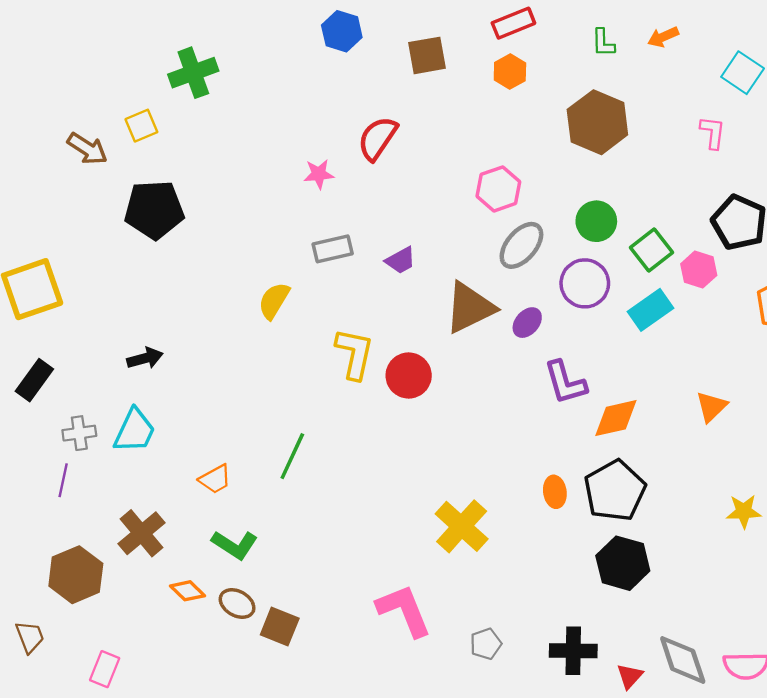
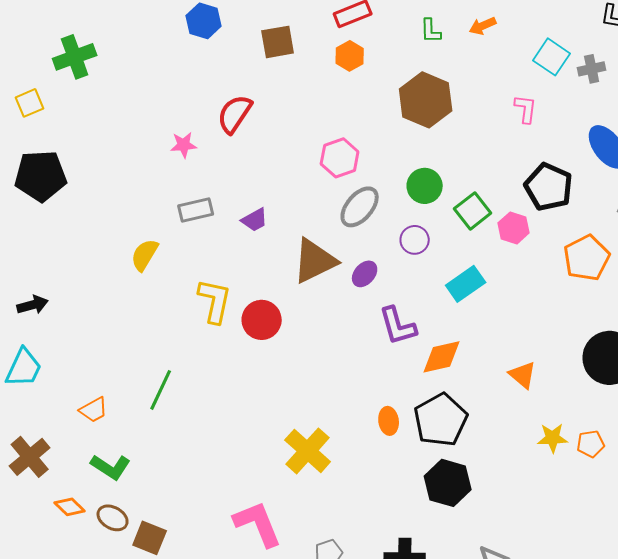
purple circle: (585, 283) -> (415, 240), size x0.7
cyan rectangle: (650, 310) -> (466, 284), moved
orange triangle: (711, 407) -> (523, 375), moved, turned -36

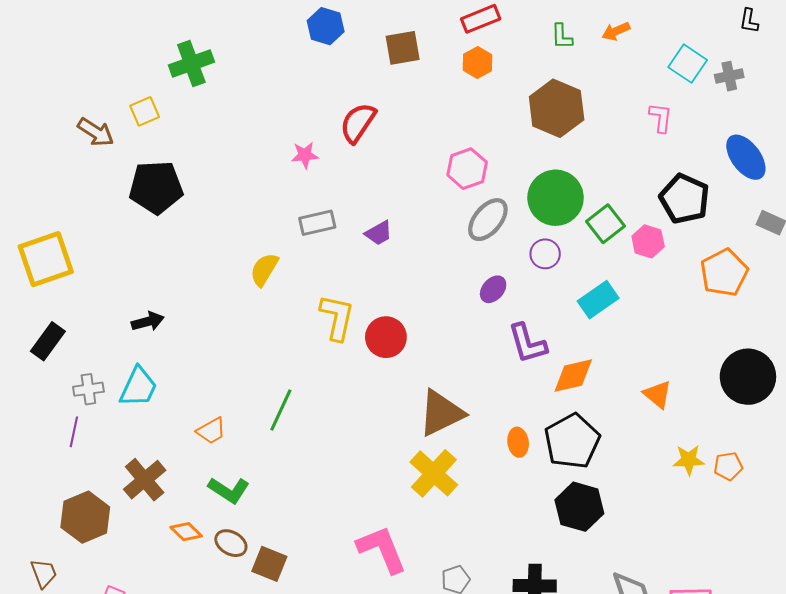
green circle: (425, 186) -> (556, 198), size x1.5
brown triangle: (315, 261) -> (441, 413), moved

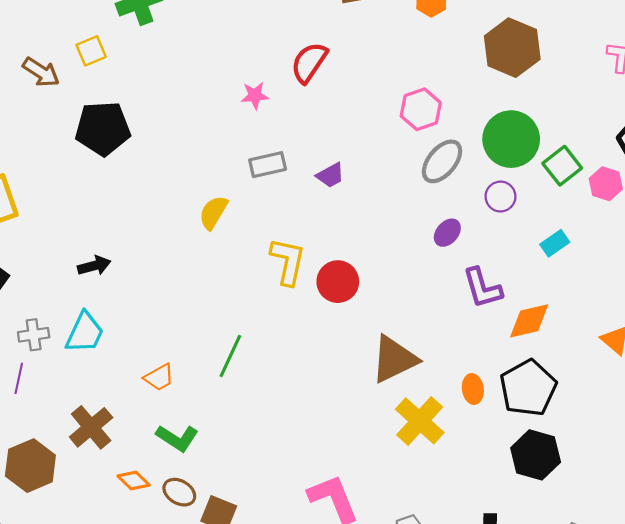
cyan rectangle: (598, 300) -> (555, 243), size x0.7
yellow cross: (434, 473) -> (420, 421), moved

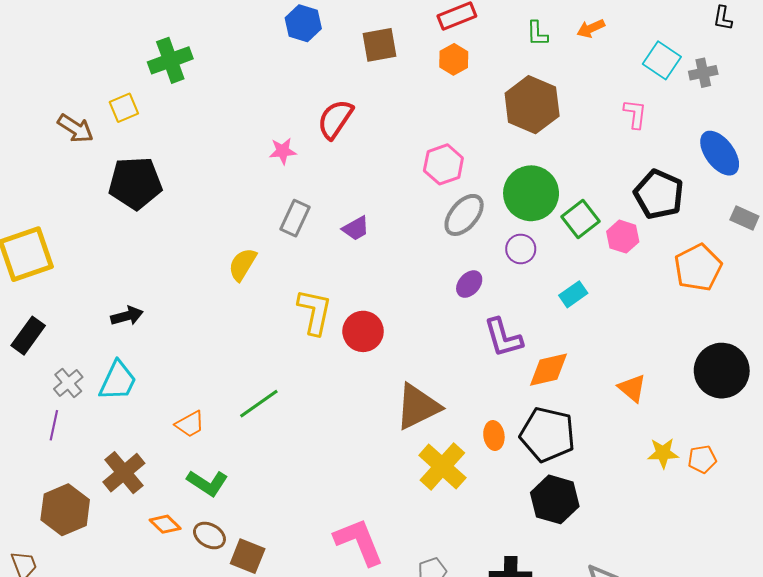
gray rectangle: (268, 165) -> (295, 218), turned -52
gray cross: (34, 335) -> (68, 383), turned -32
green line: (230, 356) -> (259, 404), turned 30
black pentagon: (528, 388) -> (548, 434), turned -30

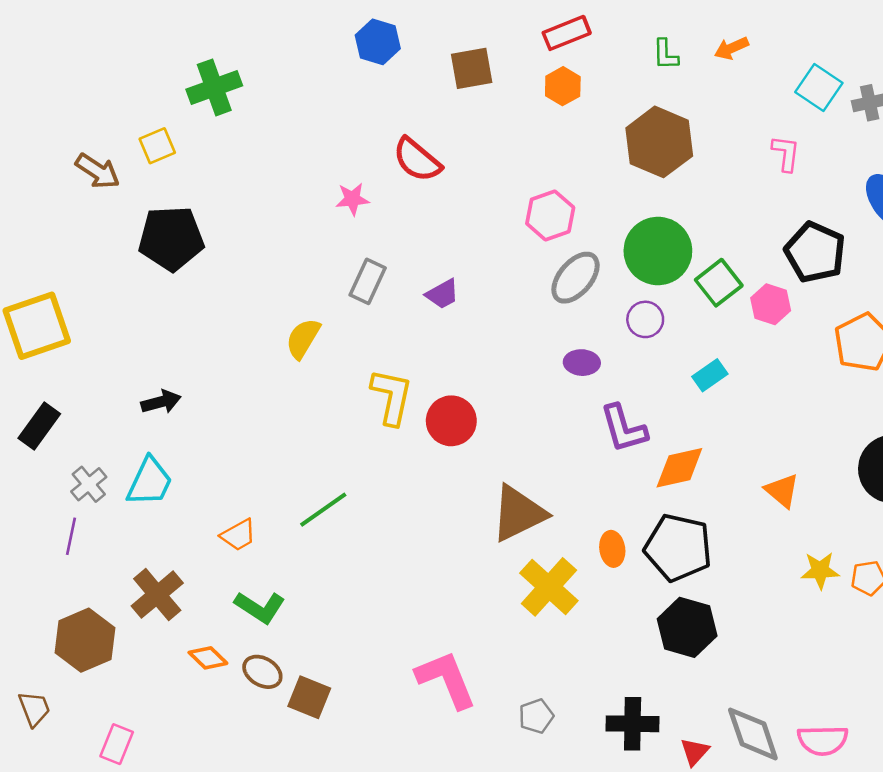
red semicircle: (335, 119) -> (417, 160), turned -84
purple ellipse: (469, 284) -> (582, 363), turned 52

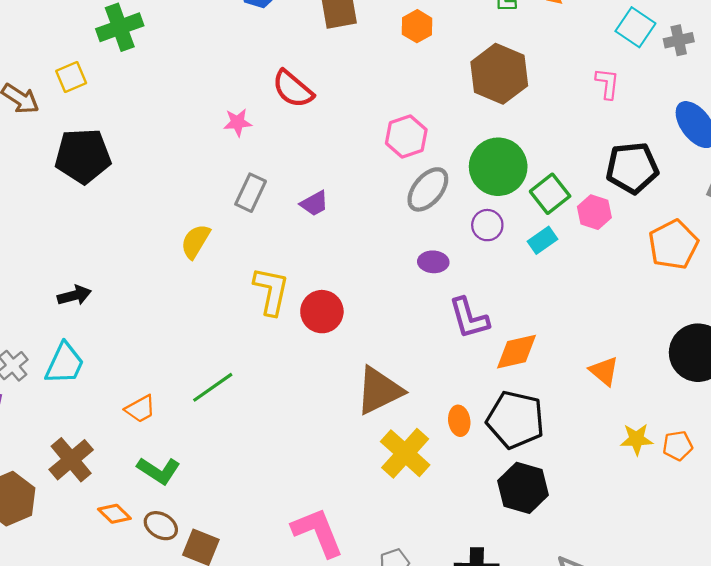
black pentagon: (815, 252) -> (632, 168), turned -30
cyan rectangle: (710, 375) -> (542, 240), moved

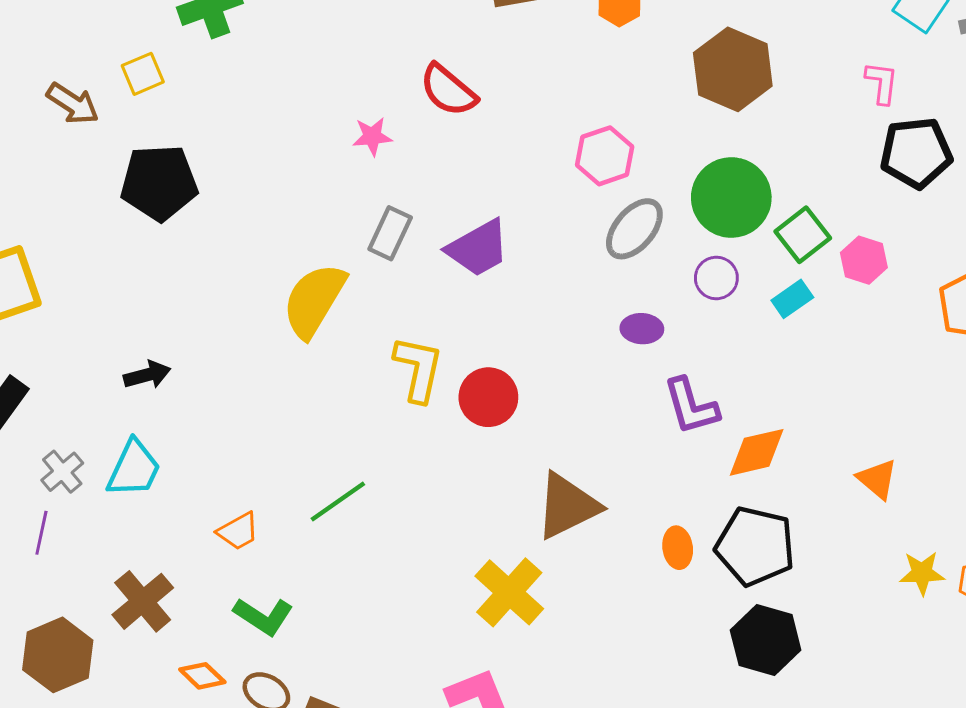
black pentagon: (632, 168) -> (916, 153), moved
purple trapezoid: (314, 203) -> (478, 248), size x1.6
yellow semicircle: (195, 241) -> (314, 300), size x1.6
yellow cross: (405, 453) -> (509, 592), moved

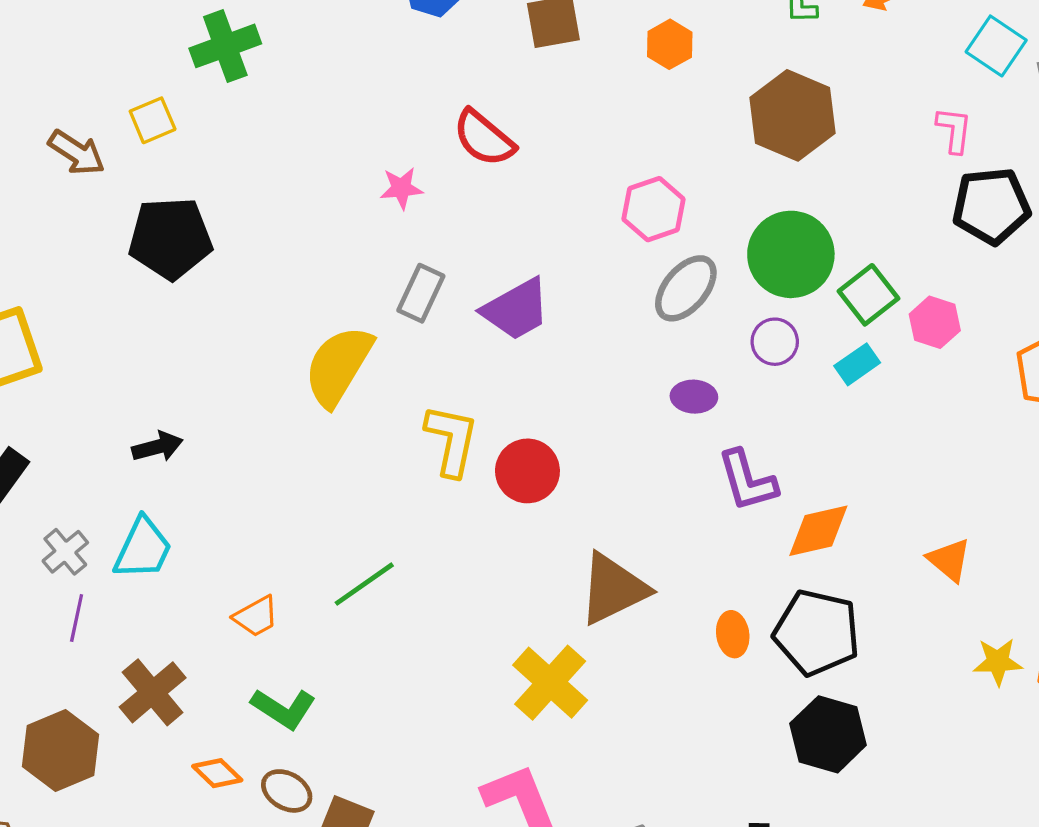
purple line: (41, 533) -> (77, 618), moved

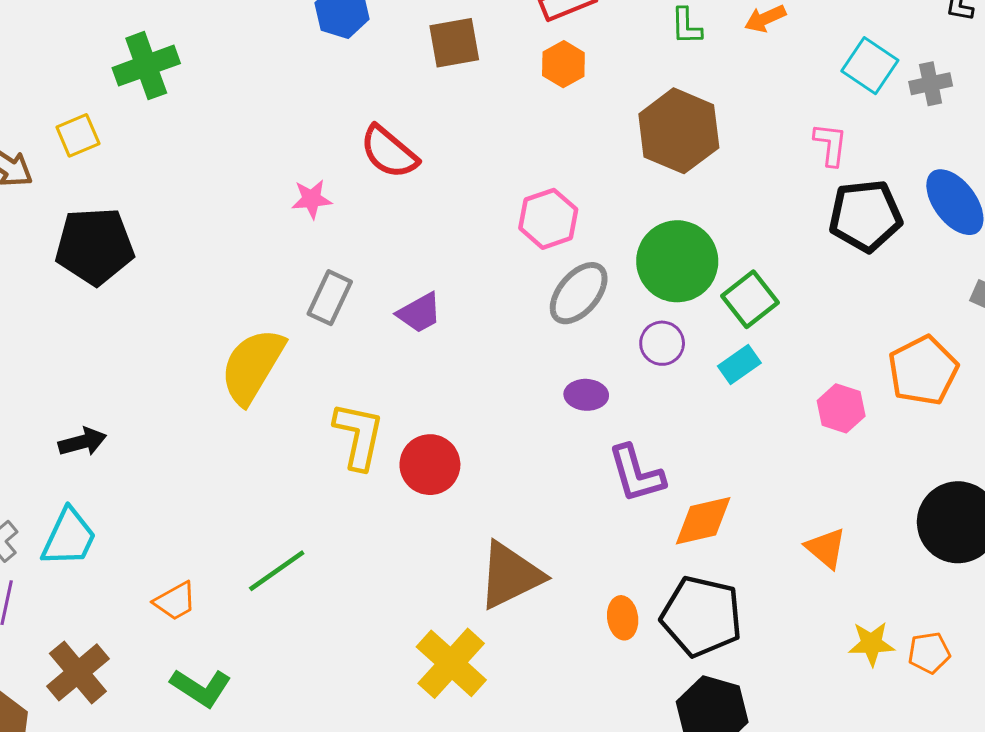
purple trapezoid: (516, 309) -> (419, 313), size x0.7
pink hexagon: (935, 322) -> (841, 408), moved

